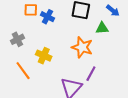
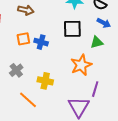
orange star: (82, 47) -> (81, 65), turned -30

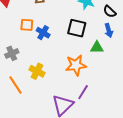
blue arrow: (104, 23) -> (109, 30), turned 32

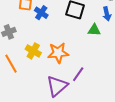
orange star: (76, 65) -> (58, 53), moved

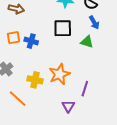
green triangle: (94, 30) -> (87, 42), turned 32
purple triangle: (57, 86) -> (68, 106), size x0.6

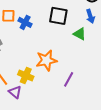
yellow cross: (35, 80) -> (26, 75), moved
purple triangle: (68, 106) -> (15, 92), moved, turned -32

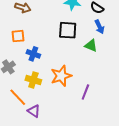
blue cross: (25, 22) -> (33, 54), moved
yellow cross: (26, 75) -> (33, 80), moved

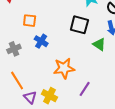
yellow cross: (33, 80) -> (49, 96), moved

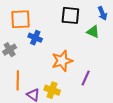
orange square: (30, 21) -> (21, 19), size x1.5
orange line: (17, 81) -> (18, 80), turned 42

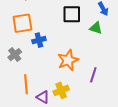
blue cross: (35, 38) -> (39, 40), turned -32
yellow cross: (52, 90) -> (61, 90), turned -35

